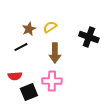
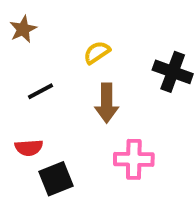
brown star: (29, 29) -> (23, 29), moved
pink cross: (52, 81) -> (134, 159), moved

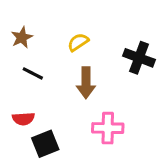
brown star: (23, 29) -> (22, 37), moved
black line: (41, 91) -> (33, 73), turned 55

